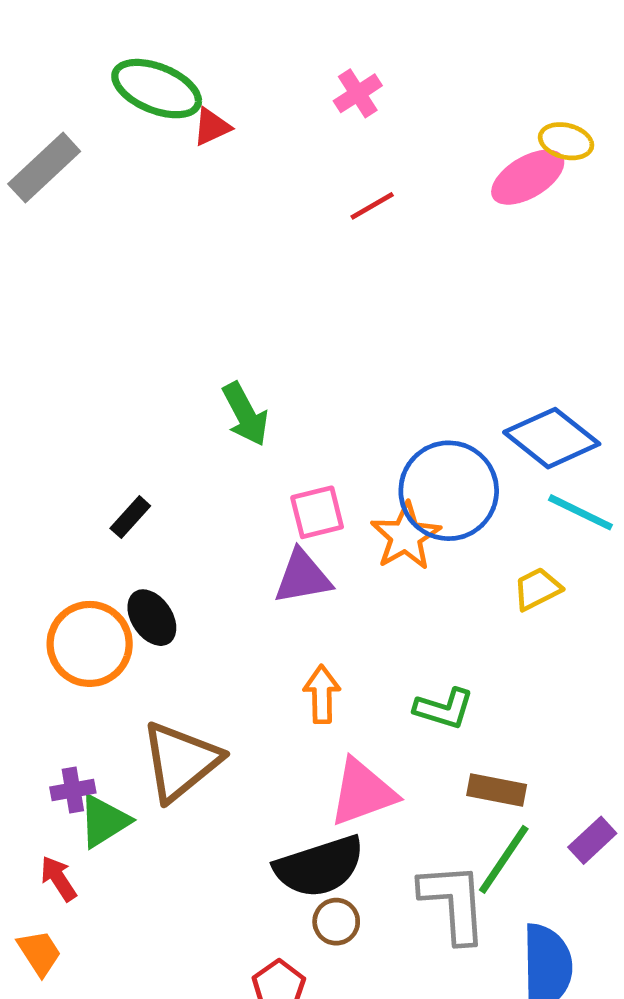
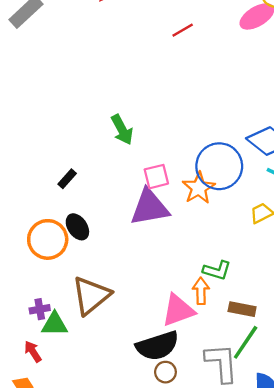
purple triangle: (303, 577) -> (149, 207), size x1.4
orange arrow: (322, 694) -> (201, 291), moved
green triangle: (104, 821) -> (55, 324), turned 32

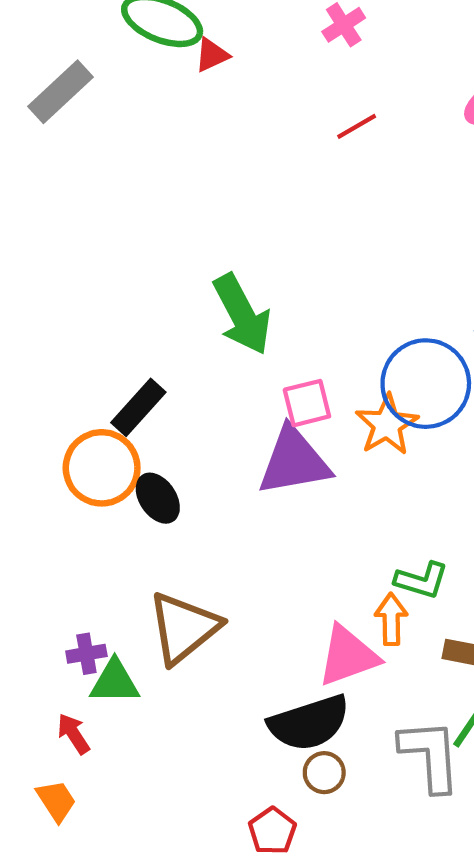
green arrow: (122, 130) -> (242, 314), size x1.4
black rectangle: (67, 179) -> (138, 407), size x1.5
orange circle: (48, 239) -> (102, 468), moved

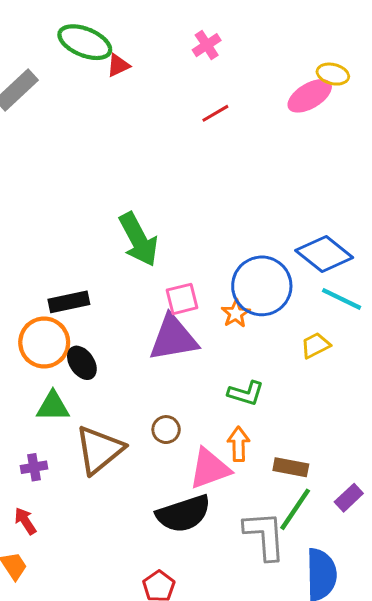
black rectangle: (138, 407) -> (69, 302), turned 36
orange star: (387, 425) -> (236, 313), size x0.7
green L-shape: (421, 580) -> (246, 393), moved
green triangle: (115, 682) -> (53, 406), moved
brown circle: (324, 773) -> (166, 430), moved

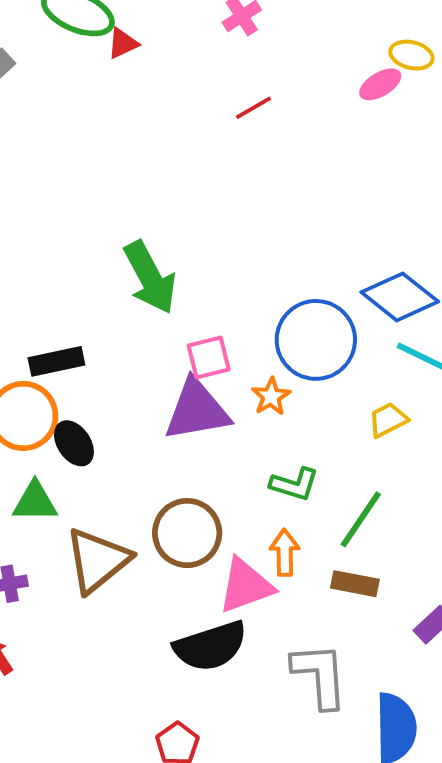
pink ellipse: (310, 96) -> (380, 84), size x0.7
orange star: (236, 313) -> (271, 396), moved
brown circle: (166, 430) -> (187, 533), size x1.8
green line: (295, 509) -> (361, 519), moved

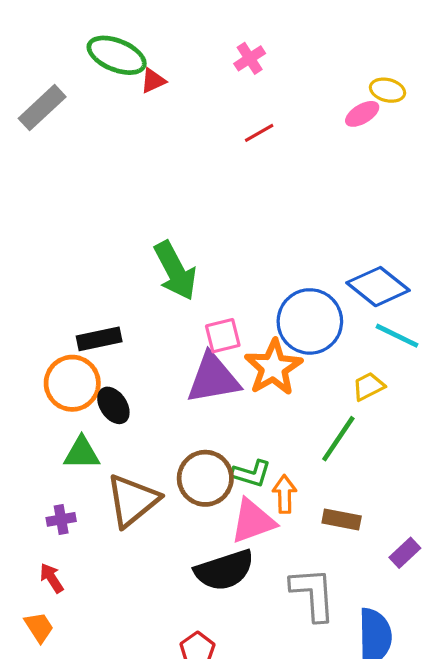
orange star: (271, 396) -> (273, 367), size x1.8
green L-shape: (294, 484) -> (251, 474), moved
green line: (361, 519) -> (338, 439), moved

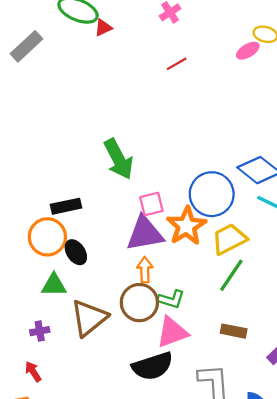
yellow trapezoid: (368, 386) -> (229, 239), moved, size x1.6
orange arrow: (285, 494) -> (145, 270), moved

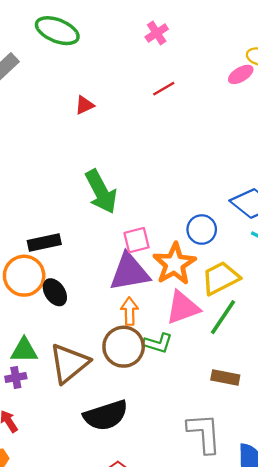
red triangle: (103, 28) -> (84, 105), moved
blue circle: (212, 194) -> (202, 230), size x0.6
green triangle: (54, 285) -> (24, 350), moved
pink triangle: (172, 332) -> (183, 308), moved
black semicircle: (153, 366) -> (106, 415), moved

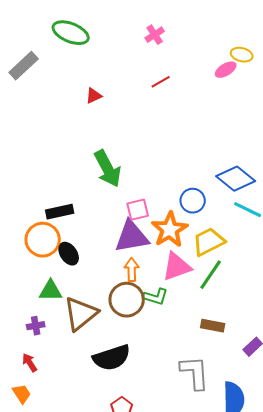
green triangle: (24, 350) -> (51, 291), moved

